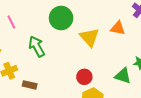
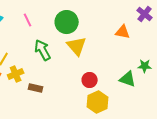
pink line: (11, 22) -> (28, 20), moved
yellow triangle: (89, 37) -> (77, 46), moved

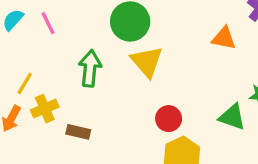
pink line: (28, 20) -> (48, 23), moved
green arrow: (43, 50) -> (90, 68), turned 35

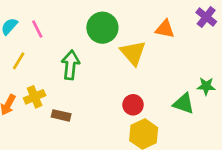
orange triangle: (224, 38) -> (165, 29), moved
yellow triangle: (147, 62) -> (133, 53), moved
yellow line: (25, 83) -> (19, 61), moved

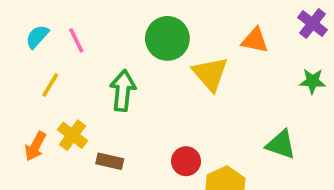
green star: (206, 86) -> (313, 81), moved
yellow cross: (35, 97) -> (73, 135), turned -30
red circle: (133, 105) -> (186, 161), moved

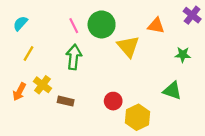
pink line: (76, 40) -> (74, 26), moved
green star: (313, 81) -> (183, 55), moved

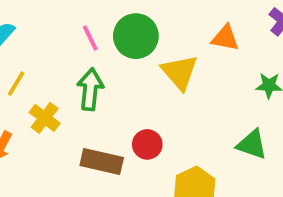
yellow cross: (42, 85) -> (45, 118), moved
brown rectangle: (66, 101) -> (102, 162), moved, size x1.5
red circle: (113, 101) -> (147, 144), moved

